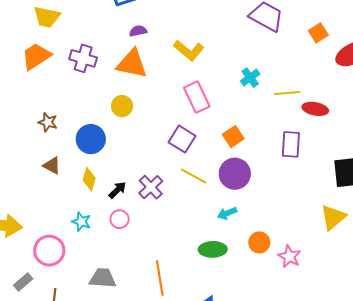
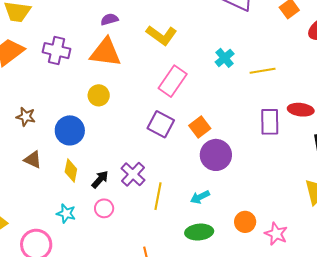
pink rectangle: (197, 97) -> (173, 81), turned 64
red ellipse: (315, 109) -> (301, 110), moved
orange square: (233, 137) -> (200, 127), moved
yellow line: (194, 176) -> (158, 196), moved, turned 76
cyan arrow: (227, 213) -> (200, 197), moved

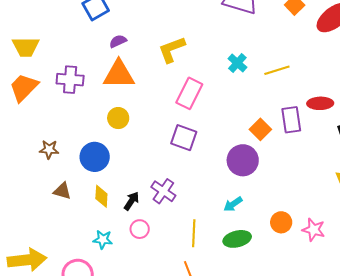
yellow L-shape: (161, 35) -> (172, 49), turned 132
orange square: (200, 127) -> (260, 129), moved
yellow line: (158, 196) -> (194, 233), moved

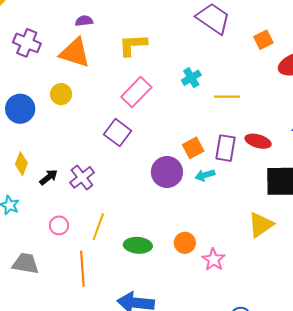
blue circle: (95, 157) -> (20, 109), moved
cyan arrow: (233, 204) -> (205, 175), moved
pink circle: (140, 229) -> (59, 225), moved

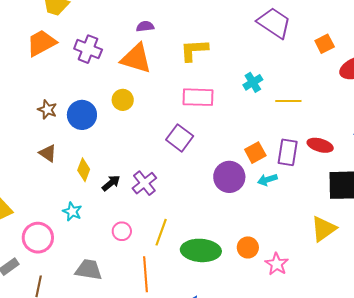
pink rectangle: (136, 92) -> (198, 97), turned 48
green ellipse: (138, 245) -> (201, 250), size x1.4

